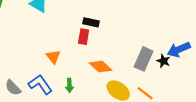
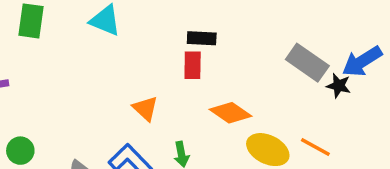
gray rectangle: (144, 59) -> (307, 63), moved, turned -70

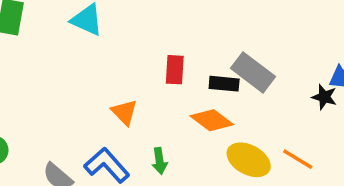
black rectangle: (202, 38) -> (224, 84), moved
gray rectangle: (307, 63) -> (253, 72), moved

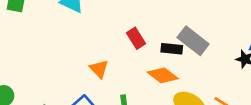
red rectangle: (175, 70) -> (136, 38), turned -36

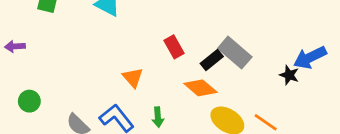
black rectangle: (172, 49) -> (212, 60), turned -48

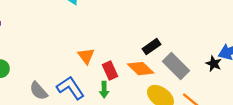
red rectangle: (174, 47) -> (110, 71), moved
gray rectangle: (235, 53) -> (176, 66), moved

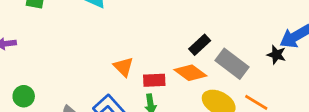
red rectangle: (110, 71) -> (154, 80), turned -60

